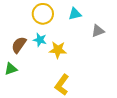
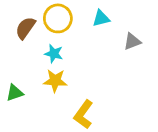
brown semicircle: (19, 45) -> (25, 28), moved
yellow star: (58, 50) -> (55, 81), moved

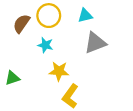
gray triangle: (132, 41) -> (95, 43), moved, size x1.5
yellow star: (55, 81) -> (59, 71), moved

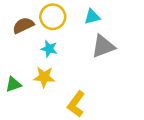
brown semicircle: (21, 24) -> (23, 25), turned 30
yellow star: (59, 71) -> (44, 77), moved

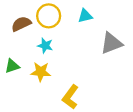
gray triangle: (103, 46) -> (111, 43), moved
green triangle: (13, 84) -> (12, 66), moved

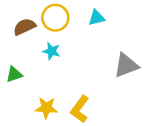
gray triangle: (111, 43) -> (126, 65), moved
yellow star: (41, 72) -> (46, 108), moved

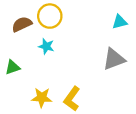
cyan triangle: (97, 18) -> (120, 22), moved

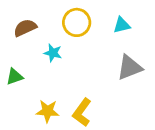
yellow circle: (50, 16) -> (77, 22), moved
cyan triangle: (120, 22) -> (122, 25), moved

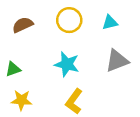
cyan star: (53, 53) -> (67, 64), moved, size x1.5
yellow star: (48, 111) -> (21, 100), moved

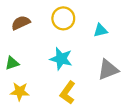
cyan triangle: (110, 22) -> (100, 30), moved
gray triangle: (117, 61) -> (108, 70), moved

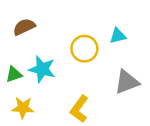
yellow circle: (63, 18) -> (84, 49), moved
cyan star: (61, 59) -> (42, 69), moved

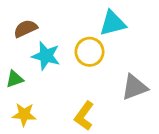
cyan triangle: (118, 36) -> (113, 23), moved, size x1.5
cyan star: (42, 69) -> (46, 56), moved

